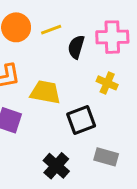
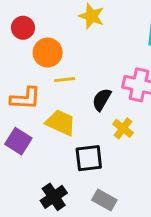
yellow line: (51, 30) -> (65, 80), moved
black semicircle: (76, 47) -> (102, 99), moved

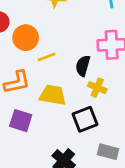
yellow cross: (123, 128) -> (97, 88), moved

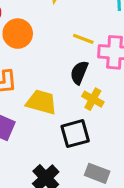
yellow line: (46, 57) -> (83, 39), moved, turned 36

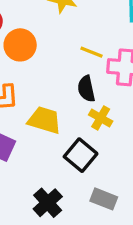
black semicircle: (79, 73) -> (86, 89), turned -35
black square: (75, 134) -> (81, 155), turned -36

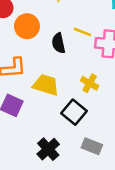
black semicircle: (86, 89) -> (59, 43), moved

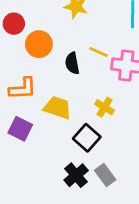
gray rectangle: (92, 146) -> (105, 175), turned 30
black cross: (48, 149) -> (76, 175), moved

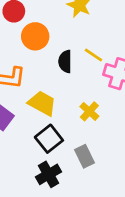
black square: (87, 138) -> (49, 139), moved
gray rectangle: (105, 175) -> (84, 156), moved

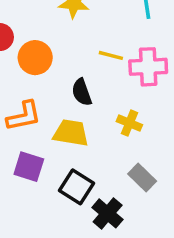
black semicircle: (65, 62) -> (82, 92), moved
black square: (49, 139) -> (76, 187), moved

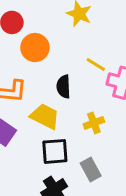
yellow cross: (129, 123) -> (94, 123), turned 30
black square: (76, 187) -> (55, 151), moved, turned 36

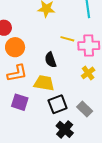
orange circle: (35, 48) -> (15, 47), moved
yellow cross: (94, 123) -> (88, 73), moved

